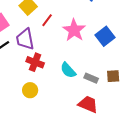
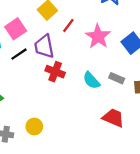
gray rectangle: (91, 78) -> (117, 78), moved
yellow circle: (30, 90) -> (34, 127), moved

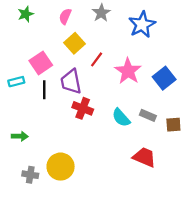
black line: (19, 54) -> (44, 90), turned -56
yellow circle: (34, 127) -> (61, 167), size x1.5

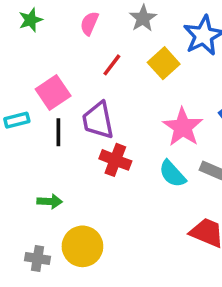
yellow square: (75, 43) -> (164, 63), moved
red line: (97, 59) -> (112, 65), moved
pink star: (128, 71) -> (183, 127), moved
green arrow: (20, 136) -> (50, 201), moved

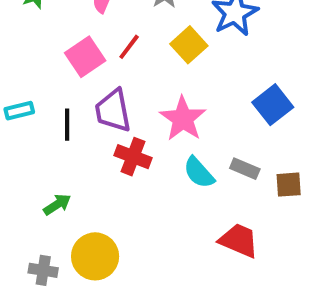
pink square: (53, 93) -> (85, 57), moved
pink star: (183, 127) -> (183, 119), moved
green arrow: (50, 201) -> (57, 205), turned -35

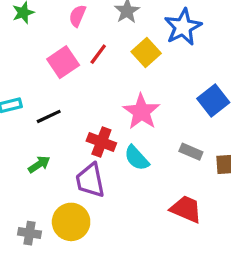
purple trapezoid: (113, 111) -> (90, 180), moved
black line: (67, 125) -> (49, 116), turned 65
cyan semicircle: (199, 173) -> (137, 158), moved
green arrow: (57, 205) -> (39, 164), moved

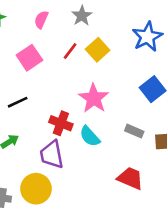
blue star: (183, 27) -> (147, 37), moved
red line: (98, 54) -> (70, 51), moved

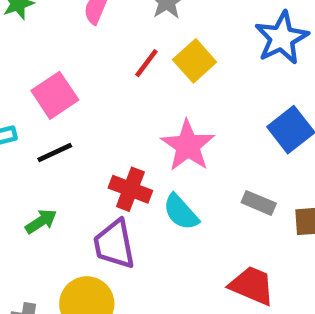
pink square: (29, 58) -> (55, 95), moved

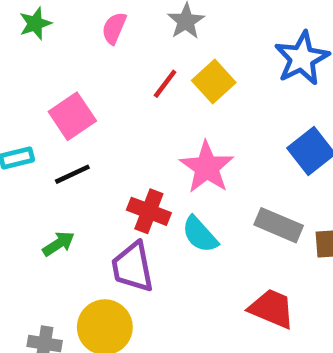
gray rectangle: (259, 203) -> (279, 225), size x1.4

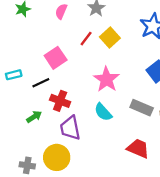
pink square: (72, 116) -> (56, 58), moved
red cross: (149, 211) -> (60, 101), moved

